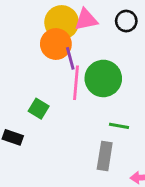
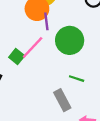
pink line: (76, 83) -> (33, 47), moved, turned 30
gray rectangle: (105, 156) -> (62, 100), turned -45

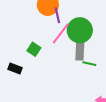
pink line: (33, 47) -> (61, 33), moved
gray rectangle: (62, 100) -> (80, 50), moved, turned 36

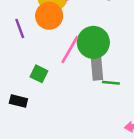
purple line: (57, 15) -> (20, 29), moved

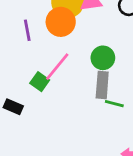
green circle: (93, 42) -> (103, 58), size x0.7
pink line: (70, 50) -> (57, 67), moved

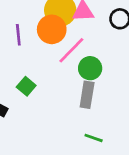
pink line: (57, 67) -> (71, 50), moved
green line: (114, 104) -> (94, 138), moved

